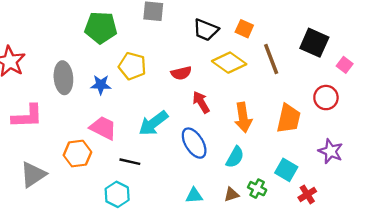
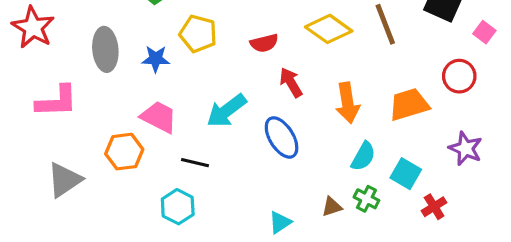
orange trapezoid: (289, 119) -> (409, 104), turned -120
cyan semicircle: (235, 157) -> (363, 156), moved
cyan triangle: (194, 196) -> (280, 222), moved, turned -30

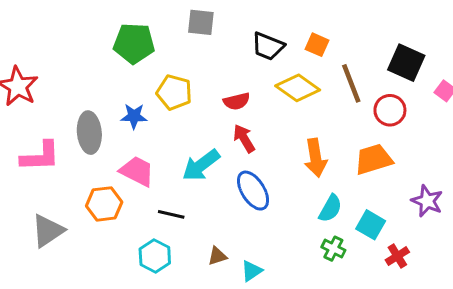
gray ellipse: (105, 49) -> (89, 133), moved
red circle: (459, 76) -> (390, 110), moved
red arrow: (291, 82) -> (244, 138), moved
brown triangle: (332, 207) -> (217, 256), moved

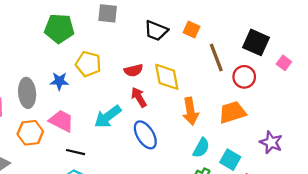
yellow diamond: (298, 88) -> (167, 77), moved, turned 44
orange hexagon: (104, 204) -> (30, 133), moved
black line: (171, 214) -> (75, 152), moved

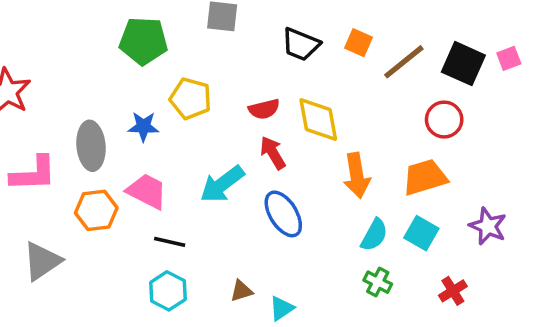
brown line: (216, 57) -> (404, 62), moved, turned 72
pink square: (284, 63) -> (509, 58), moved, turned 32
cyan square: (230, 160) -> (421, 233), moved

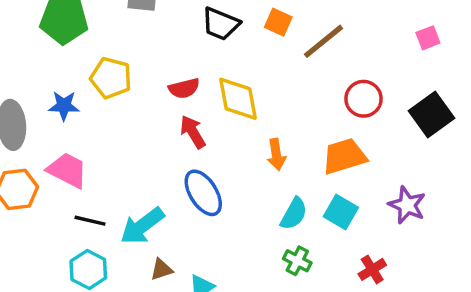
black square: (463, 64) -> (431, 114), moved, turned 30
orange arrow: (357, 175) -> (276, 155), size x0.7
cyan arrow: (222, 184) -> (142, 226), moved

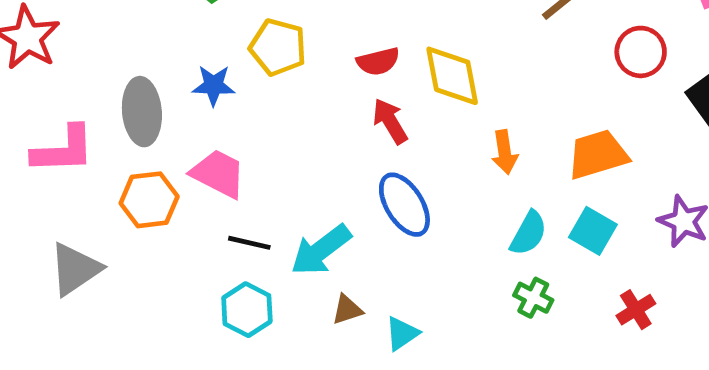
red circle: (364, 99) -> (641, 52), moved

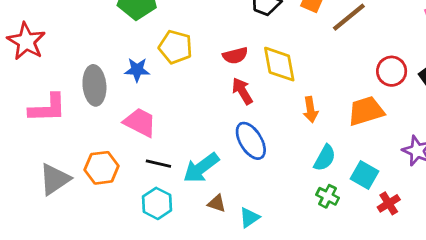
red circle: (641, 52) -> (392, 71), moved
orange hexagon: (149, 200) -> (102, 168), moved
cyan square: (593, 231) -> (365, 175), moved
brown triangle: (347, 310) -> (217, 203), turned 36

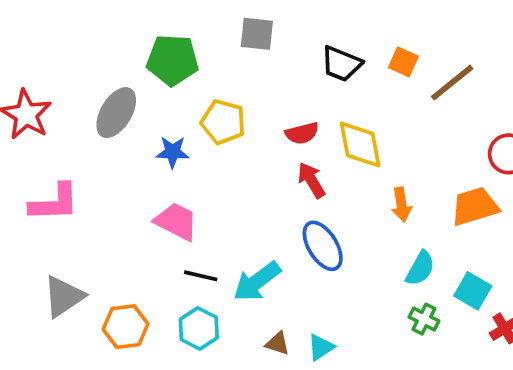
gray ellipse: (94, 85) -> (116, 113), moved, turned 36
orange hexagon: (102, 168) -> (126, 327), moved
brown triangle: (217, 203) -> (278, 343), moved

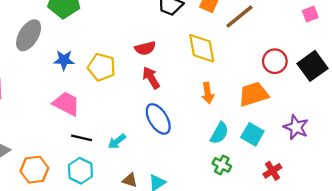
yellow pentagon: (223, 122) -> (102, 67), moved
yellow diamond: (360, 145) -> (202, 48), moved
cyan arrow: (257, 281) -> (117, 141), size x0.6
cyan square: (473, 291) -> (252, 134), moved

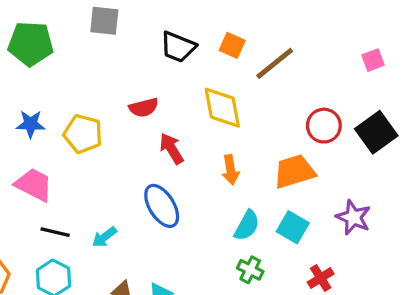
red arrow: (151, 78) -> (171, 149), moved

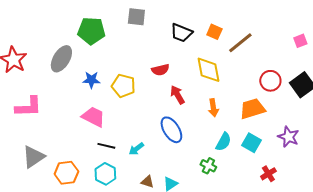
green cross: (250, 270) -> (208, 166), moved

